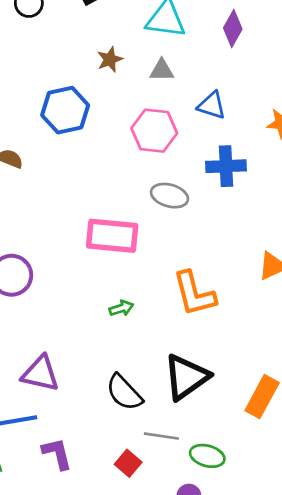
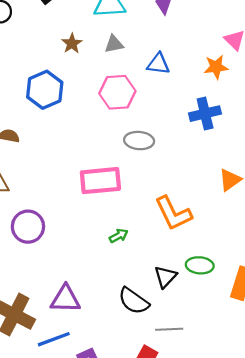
blue cross: (226, 166) -> (205, 114), moved
black triangle: (186, 377) -> (165, 277), moved, size x0.6
green ellipse: (207, 456) -> (200, 265), moved

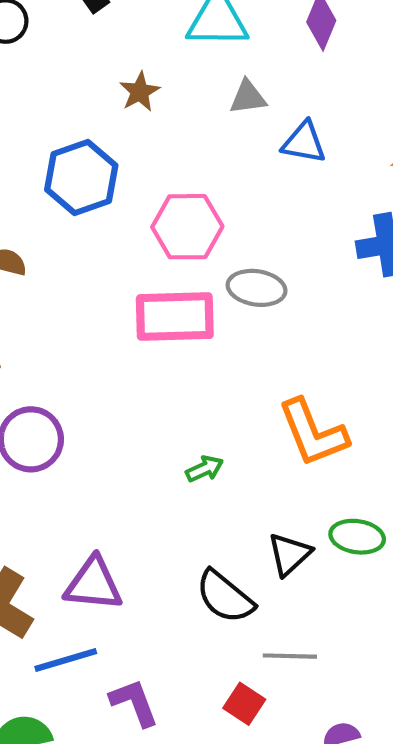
gray triangle: (114, 44) -> (248, 97), moved
pink hexagon: (117, 92) -> (187, 227), moved
pink rectangle: (100, 181) -> (175, 317), moved

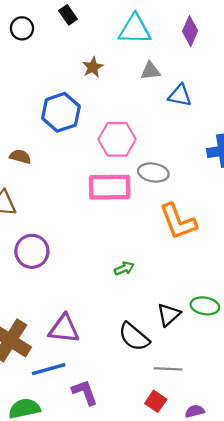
orange L-shape: (313, 433) -> (178, 222), moved
red square: (244, 704) -> (156, 401), moved

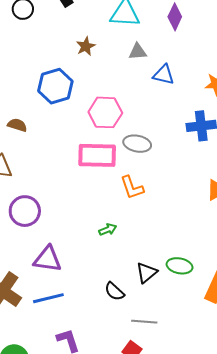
orange L-shape: (178, 222) -> (132, 188), moved, size x0.7
purple triangle: (64, 329) -> (48, 259), moved
black semicircle: (134, 337) -> (114, 291), size x0.7
blue line: (49, 369) -> (48, 298), moved

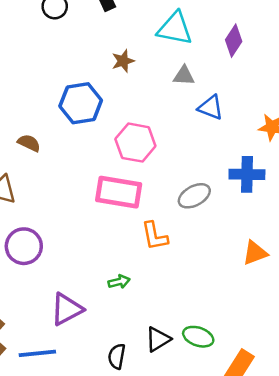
gray ellipse: (137, 144) -> (194, 196), moved, turned -48
purple triangle: (48, 259) -> (67, 309), moved, turned -44
black semicircle: (114, 291) -> (117, 356), turned 50

